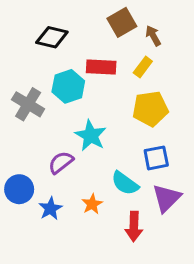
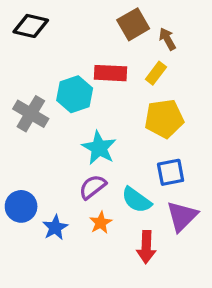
black diamond: (52, 37) -> (31, 26), moved
purple semicircle: (61, 162) -> (93, 187), moved

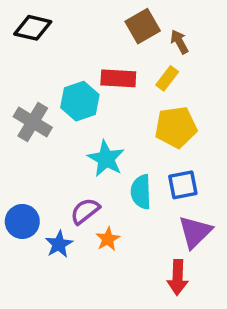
purple semicircle: (93, 187) -> (85, 211), moved
cyan semicircle: (136, 200) -> (141, 192), moved, turned 52
red arrow: (146, 247) -> (178, 277), moved

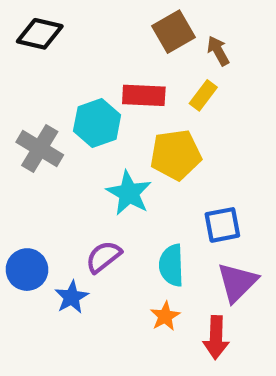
yellow pentagon: (176, 127) -> (176, 155), moved
cyan semicircle: (141, 192) -> (171, 265), moved
orange star: (108, 239) -> (165, 316), moved

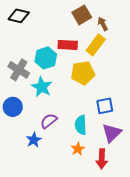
yellow rectangle: (203, 95) -> (96, 45), size x1.5
cyan star: (129, 193) -> (42, 87), moved
blue circle: (27, 270) -> (13, 107), moved

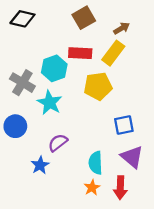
brown square: (82, 15) -> (84, 18), moved
brown arrow: (103, 24) -> (122, 28), turned 88
cyan semicircle: (81, 125) -> (96, 163), moved
purple triangle: (112, 133) -> (132, 157), turned -35
orange star: (78, 149) -> (92, 188), moved

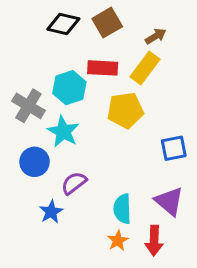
black diamond: (22, 19) -> (63, 24), moved
blue square: (124, 125) -> (174, 148), moved
blue circle: (15, 126) -> (35, 162), moved

